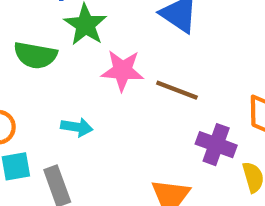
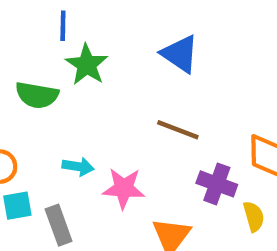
pink star: (123, 71) -> (124, 188), moved

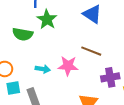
purple cross: (217, 184) -> (110, 77), turned -30
pink star: (124, 188) -> (68, 66), moved

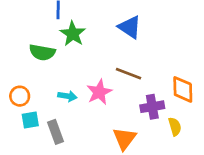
pink star: (68, 66) -> (99, 92), turned -30

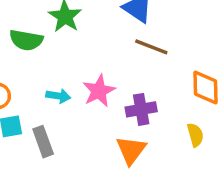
brown line: (128, 74) -> (151, 47), moved
purple cross: (152, 107) -> (141, 109), moved

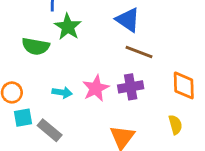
purple cross: (141, 109) -> (131, 87), moved
gray rectangle: (43, 142) -> (50, 130), turned -30

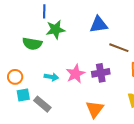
blue triangle: (128, 20) -> (99, 25), turned -42
green star: (68, 27) -> (55, 30), turned 30
brown line: (139, 52) -> (119, 48), moved

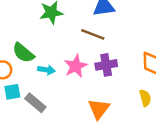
green semicircle: (32, 44) -> (23, 53), moved, turned 30
brown line: (119, 48) -> (93, 34), moved

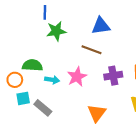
green semicircle: (23, 53) -> (32, 65), turned 144
purple cross: (106, 65) -> (113, 76), moved

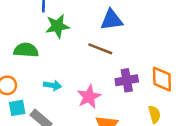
green semicircle: (32, 65) -> (26, 50), moved
pink star: (77, 77) -> (89, 97), moved

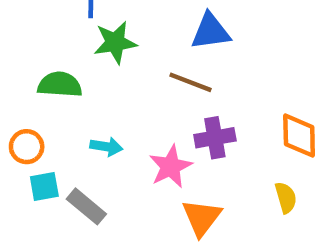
purple cross: (127, 80) -> (215, 138), moved

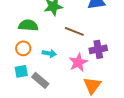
brown line: (191, 82) -> (74, 31), moved
orange circle: (27, 147) -> (23, 48), moved

